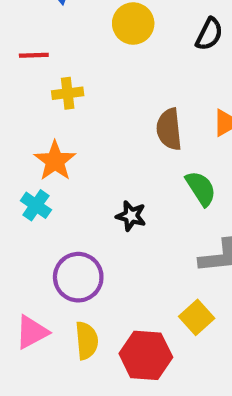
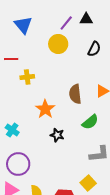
orange star: (55, 161) -> (45, 109), moved
green semicircle: (201, 188) -> (90, 122), turned 84
purple circle: (78, 277) -> (18, 164), moved

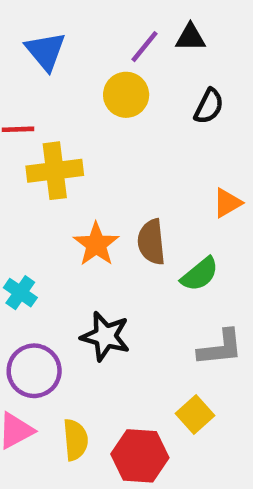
yellow cross: (27, 77) -> (55, 171), size x1.6
brown semicircle: (75, 94) -> (151, 242), moved
black star: (57, 135) -> (105, 336), moved, size x1.5

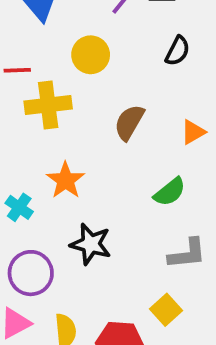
yellow circle: (126, 95) -> (91, 55), moved
brown semicircle: (151, 242) -> (129, 122), moved, turned 36
orange star: (96, 244) -> (66, 180), moved

